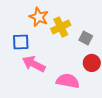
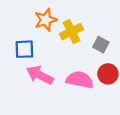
orange star: (39, 17) -> (46, 20), turned 30
pink semicircle: (68, 81) -> (80, 80), moved

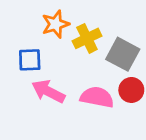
gray square: (101, 45) -> (123, 54), size x1.6

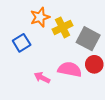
blue square: (30, 60) -> (22, 43), turned -30
pink arrow: (48, 91) -> (42, 78), moved, size x0.7

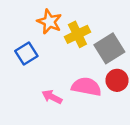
orange star: (40, 17) -> (49, 22), turned -30
gray square: (88, 39) -> (109, 48), turned 30

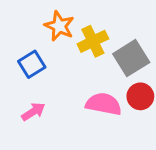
pink arrow: (52, 97) -> (33, 112), moved, turned 120

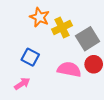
blue square: (32, 64) -> (30, 57), moved, turned -30
pink arrow: (33, 112) -> (22, 84), moved

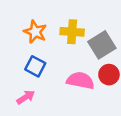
orange star: (39, 17) -> (35, 32), moved
yellow cross: (62, 27) -> (72, 32), turned 30

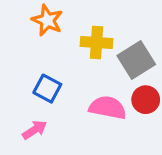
orange star: (35, 32) -> (47, 20), moved

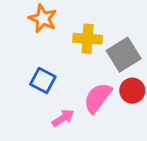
pink semicircle: (108, 108) -> (98, 98), turned -64
pink arrow: (35, 130) -> (63, 118), moved

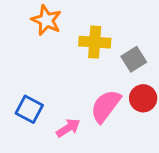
gray square: (124, 55) -> (134, 59), size x0.7
blue square: (43, 81) -> (29, 109), moved

